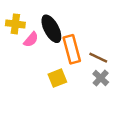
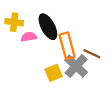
pink semicircle: (31, 40) -> (29, 37), turned -140
gray cross: (101, 78) -> (76, 66), moved, size x1.5

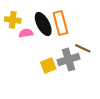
orange rectangle: (67, 46) -> (60, 23), moved
gray cross: (76, 66) -> (69, 59), turned 30

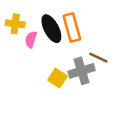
pink semicircle: (26, 33) -> (31, 40), turned -64
yellow square: (48, 66) -> (57, 78), turned -35

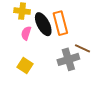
yellow cross: (15, 24) -> (22, 11), moved
yellow square: (57, 78) -> (25, 65), moved

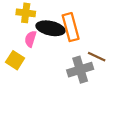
black ellipse: (43, 24) -> (51, 28), turned -50
yellow square: (25, 65) -> (15, 60), moved

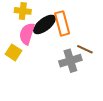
black ellipse: (51, 28) -> (45, 24), turned -50
pink semicircle: (30, 39) -> (27, 34), size x1.5

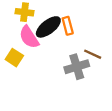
orange rectangle: (62, 23) -> (68, 26), size x0.7
pink semicircle: (27, 34) -> (29, 37), turned -50

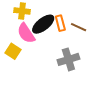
brown line: (93, 54) -> (79, 27), moved

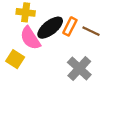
orange rectangle: (60, 23) -> (70, 26), turned 42
gray cross: (68, 59) -> (79, 68), turned -30

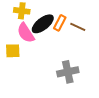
yellow square: (15, 59) -> (13, 51), turned -35
gray cross: (79, 68) -> (68, 72), moved, turned 35

